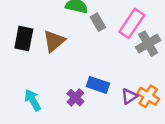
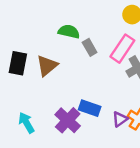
purple cross: (75, 98) -> (68, 120), size x1.5

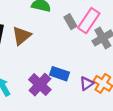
gray rectangle: (90, 47) -> (70, 22), moved

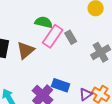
pink rectangle: (89, 21) -> (53, 36), moved

